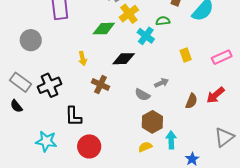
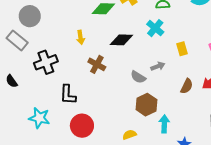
cyan cross: (146, 36) -> (155, 28), moved
yellow rectangle: (186, 55) -> (182, 49), moved
gray rectangle: (21, 82) -> (17, 40), moved
yellow semicircle: (145, 147) -> (130, 135), moved

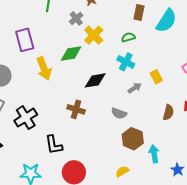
yellow arrow: (81, 37) -> (44, 68), moved, size x1.6
gray arrow: (158, 66) -> (135, 88), moved

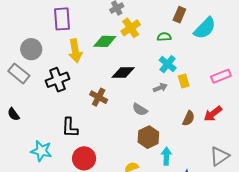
cyan cross: (126, 62) -> (168, 64), moved
black cross: (26, 118) -> (58, 80), moved

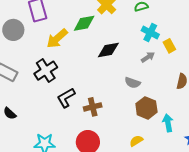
gray circle: (31, 49) -> (13, 30), moved
yellow arrow: (75, 51) -> (57, 38), turned 70
brown cross: (99, 97) -> (93, 107), moved, turned -30
black L-shape: (70, 128) -> (66, 98), moved, turned 70

